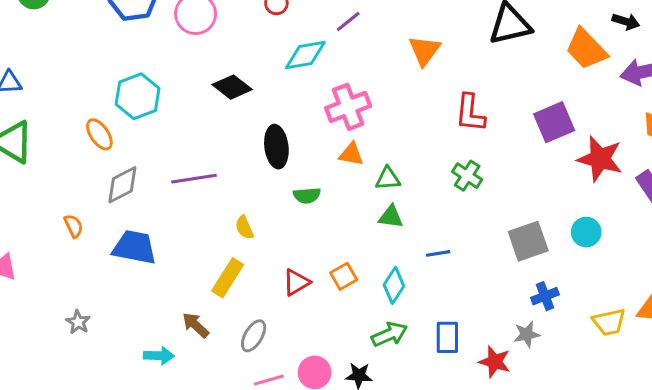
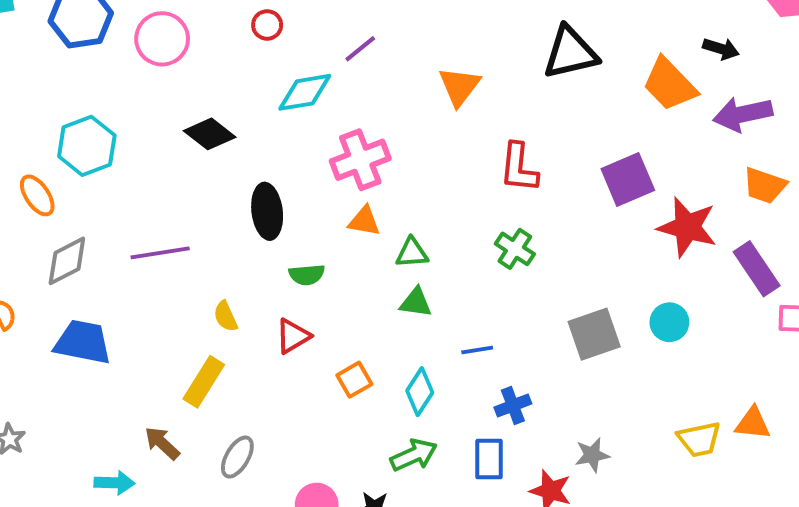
red triangle: (296, 282) -> (293, 336), moved
blue cross: (545, 296) -> (513, 405), moved

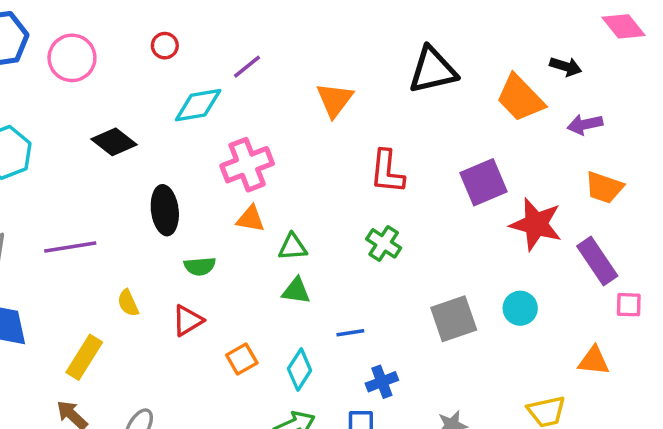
purple arrow: (743, 114) -> (585, 124), size x0.7
yellow rectangle: (204, 382) -> (84, 357), moved
orange triangle: (753, 423) -> (594, 361), moved

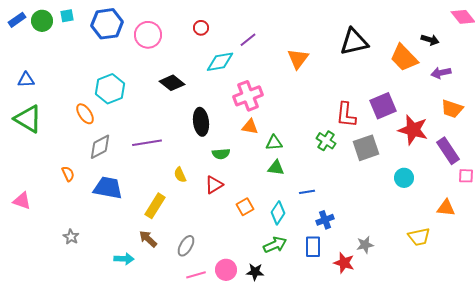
red L-shape: (387, 172) -> (346, 115), moved
gray square: (454, 319) -> (366, 148), moved

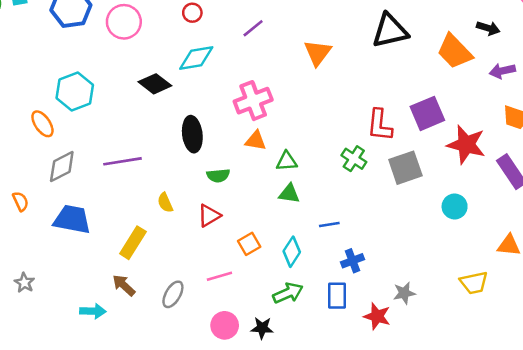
cyan diamond: (220, 62) -> (196, 58), moved
pink line: (196, 275) -> (219, 276), moved

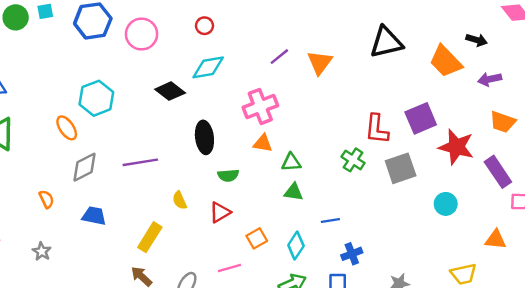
purple line: (253, 28) -> (279, 57), moved
blue trapezoid: (72, 219) -> (94, 216), size x0.7
gray star: (24, 283) -> (42, 251), moved

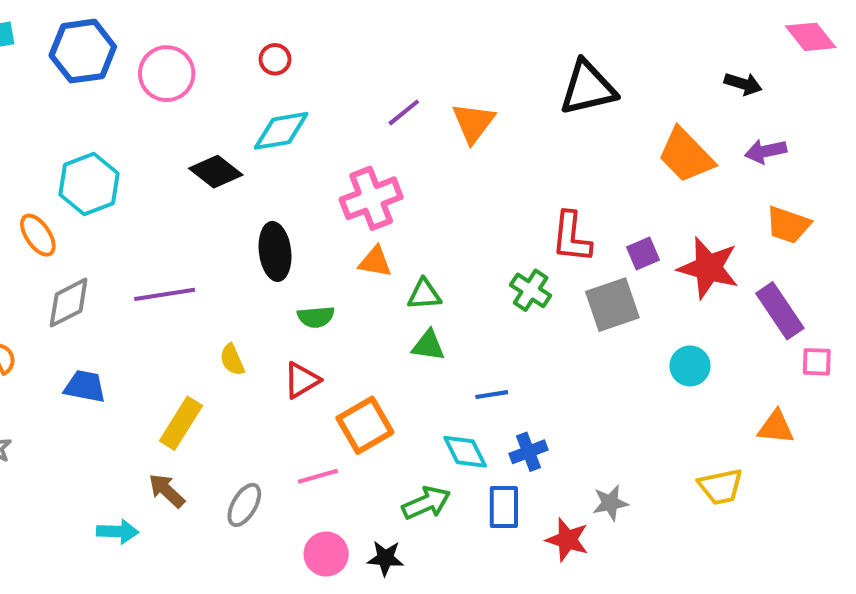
orange trapezoid: (446, 61) -> (686, 155), moved
purple square: (421, 118) -> (643, 253), moved, size x0.6
orange square: (257, 238) -> (365, 425), size x1.5
cyan diamond: (296, 245) -> (465, 452), moved, turned -60

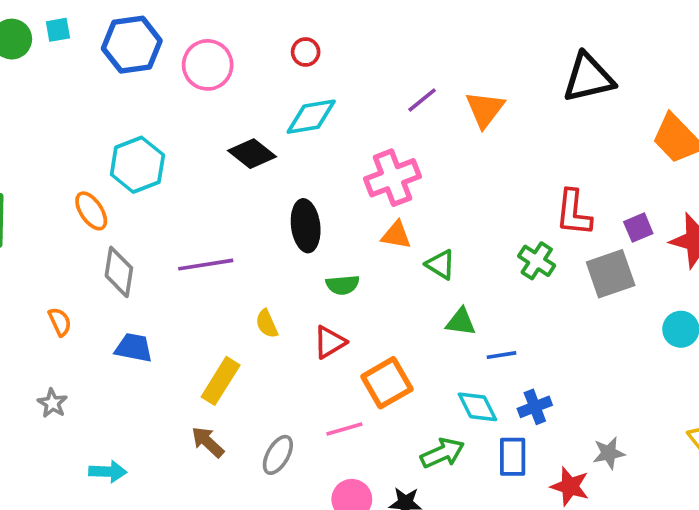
green triangle: (424, 294) -> (441, 265), turned 36
gray diamond: (69, 303) -> (119, 272), turned -54
green triangle: (428, 345) -> (461, 322), moved
cyan arrow: (118, 532) -> (108, 472), moved

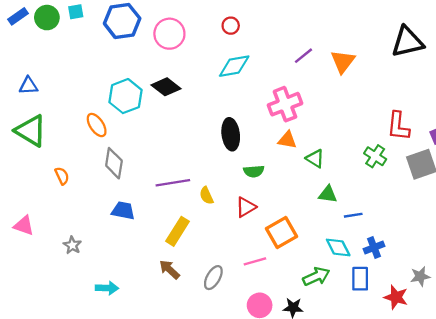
black diamond: (252, 154) -> (166, 87), moved
purple line: (206, 265) -> (173, 183), moved
orange semicircle: (60, 322) -> (62, 176), moved

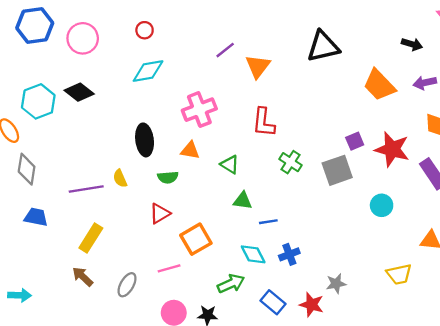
purple line: (303, 56) -> (225, 50), moved
red L-shape: (398, 126) -> (264, 122), moved
orange triangle: (287, 140) -> (190, 150), moved
yellow semicircle: (206, 196) -> (120, 178), moved
blue rectangle: (360, 279) -> (273, 302), moved, turned -50

